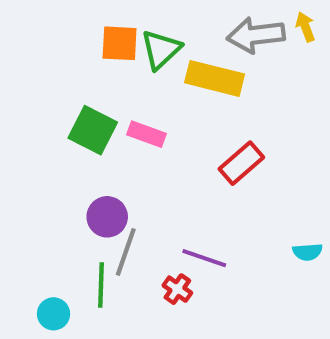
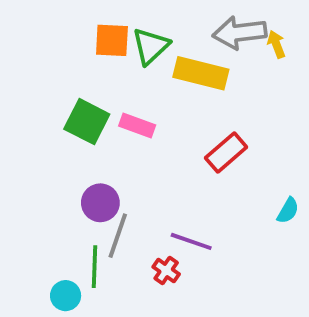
yellow arrow: (305, 27) -> (276, 44), moved
cyan semicircle: (307, 252) -> (288, 211), moved, turned -56
cyan circle: (54, 314) -> (66, 296), moved

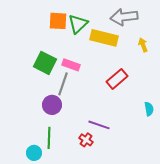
yellow arrow: (276, 44) -> (143, 45), moved
cyan semicircle: (288, 211) -> (149, 109), turned -40
gray line: (118, 236) -> (63, 84), moved

